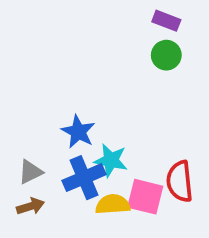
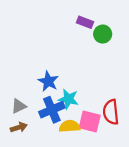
purple rectangle: (166, 21) -> (85, 22), moved

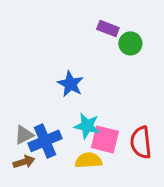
blue star: (48, 81) -> (70, 84), moved
blue cross: (52, 110) -> (45, 141), moved
pink square: (90, 122) -> (105, 139), moved

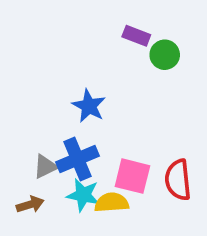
cyan star: (87, 126) -> (83, 195), moved
gray triangle: (24, 135) -> (45, 167), moved
blue cross: (45, 141) -> (78, 159), moved

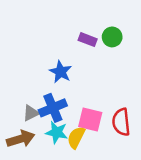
purple rectangle: (136, 36) -> (88, 40), moved
yellow semicircle: (112, 203) -> (76, 138), turned -60
brown arrow: (30, 204) -> (21, 139), size x1.5

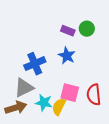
blue star: (61, 72) -> (67, 56), moved
blue cross: (53, 108) -> (35, 64), moved
gray triangle: (31, 113) -> (24, 88), size x1.5

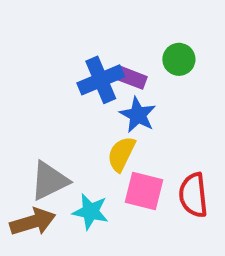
purple rectangle: (68, 31) -> (132, 78), moved
blue cross: (35, 64) -> (101, 80), moved
yellow semicircle: (59, 107) -> (121, 154), moved

